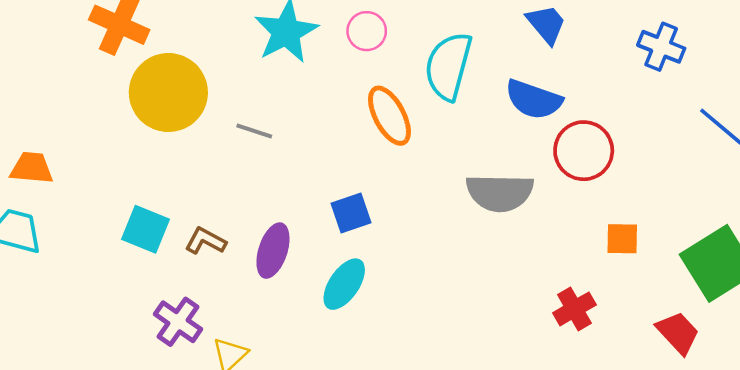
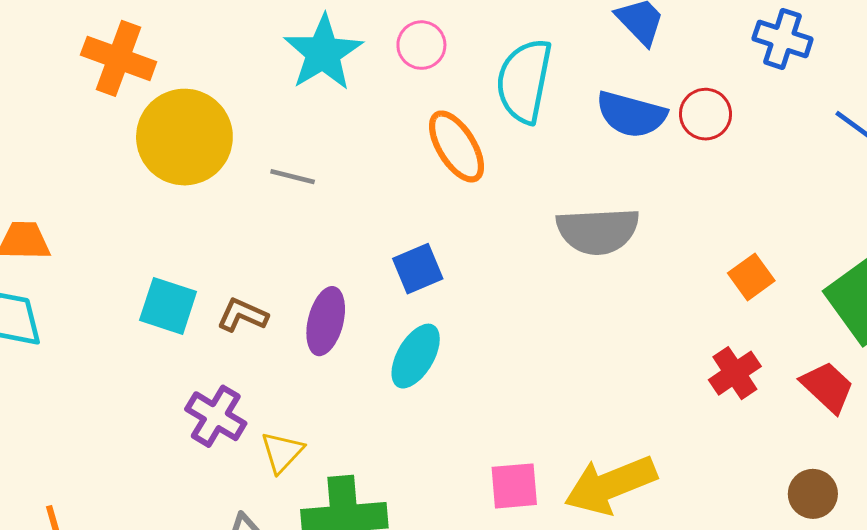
red circle: (584, 151) -> (705, 114), moved, size x0.7
orange square: (622, 239) -> (751, 277), turned -33
red cross: (574, 309) -> (735, 373), moved

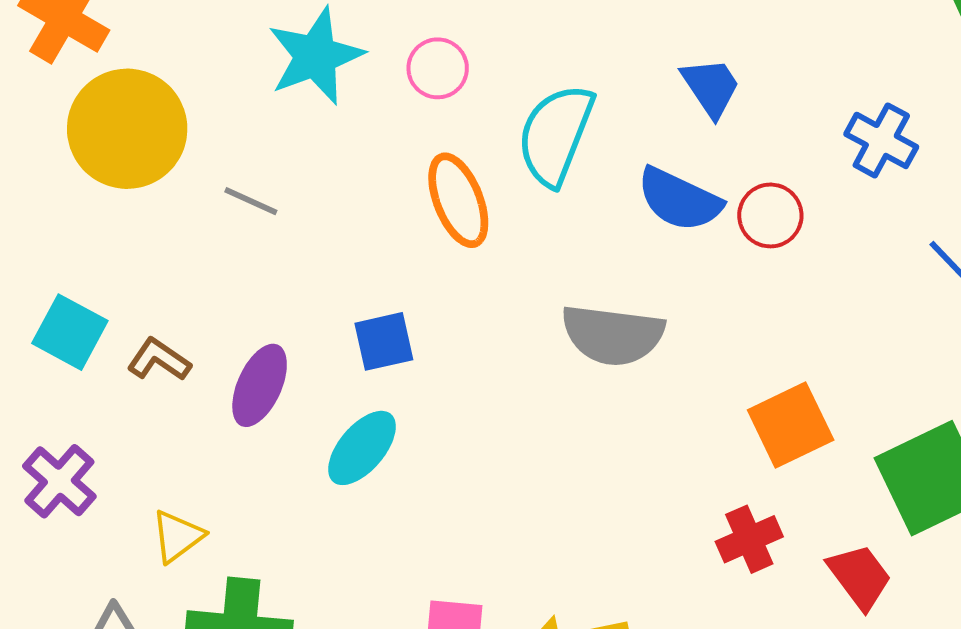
orange square: (751, 277) -> (791, 425), size x1.5
purple cross: (216, 416) -> (59, 481), moved

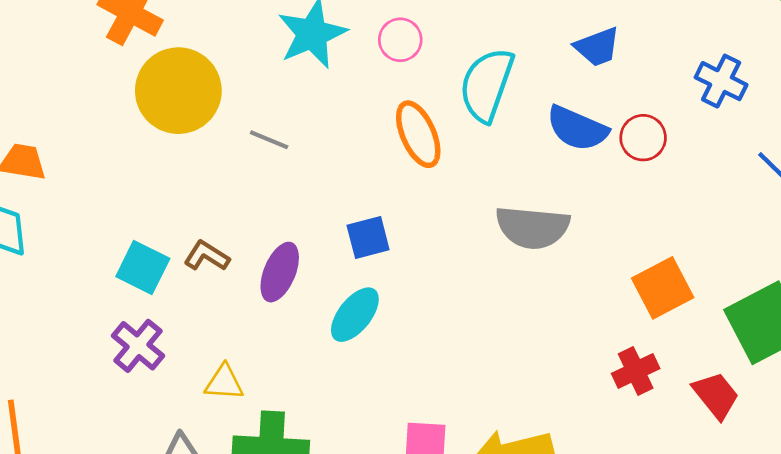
blue trapezoid: (711, 87) -> (597, 47), turned 105
cyan square: (70, 332) -> (143, 268), moved
yellow triangle: (177, 536) -> (224, 382), turned 42

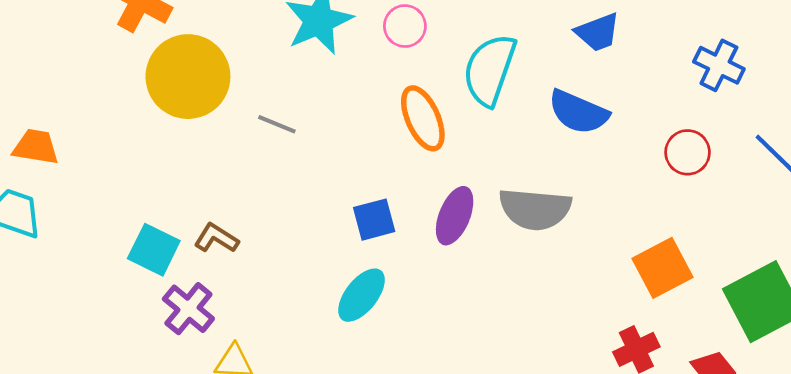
red circle: (643, 138) -> (688, 152), moved
purple ellipse: (280, 272) -> (455, 216), moved
purple cross: (138, 346) -> (188, 309), moved

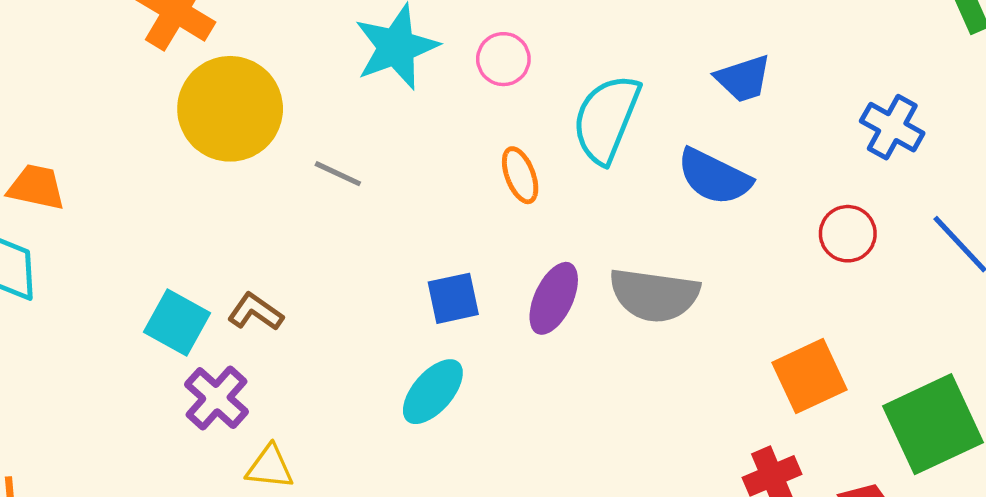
orange ellipse: (423, 118) -> (520, 175), size x0.7

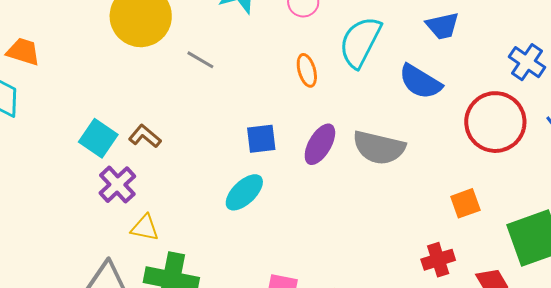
red circle: (848, 234) -> (495, 122), size x1.8
orange square: (809, 376) -> (465, 203), size x0.7

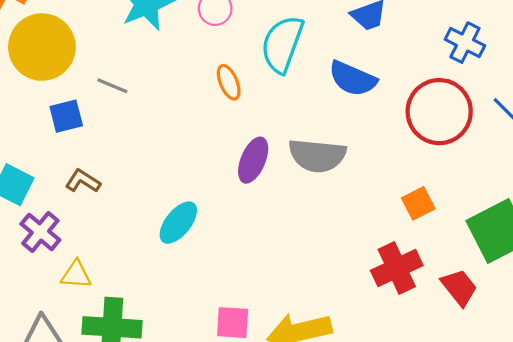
brown L-shape: (145, 136) -> (83, 181), moved
blue square: (261, 139) -> (66, 116), moved
red cross: (438, 260) -> (397, 268), size x1.4

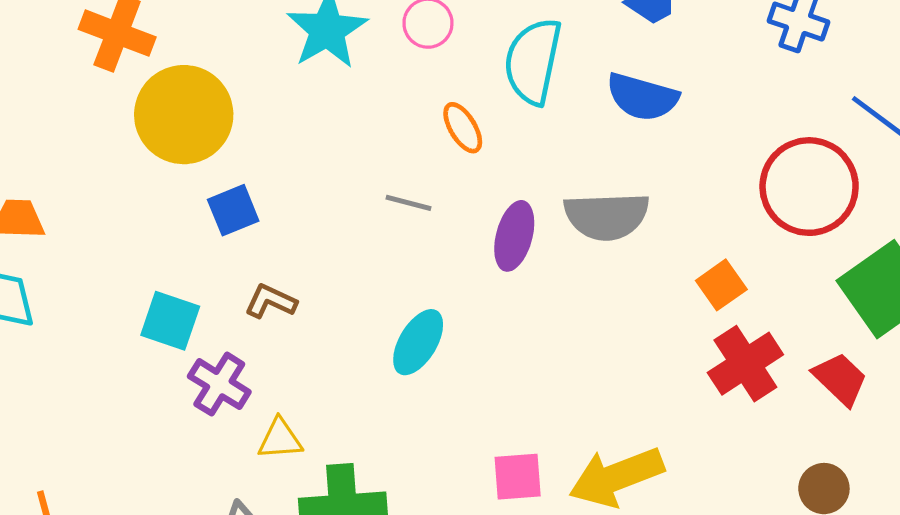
gray line: (112, 86) -> (409, 203), moved
red circle: (439, 112) -> (809, 187), moved
orange square: (418, 203) -> (721, 285), moved

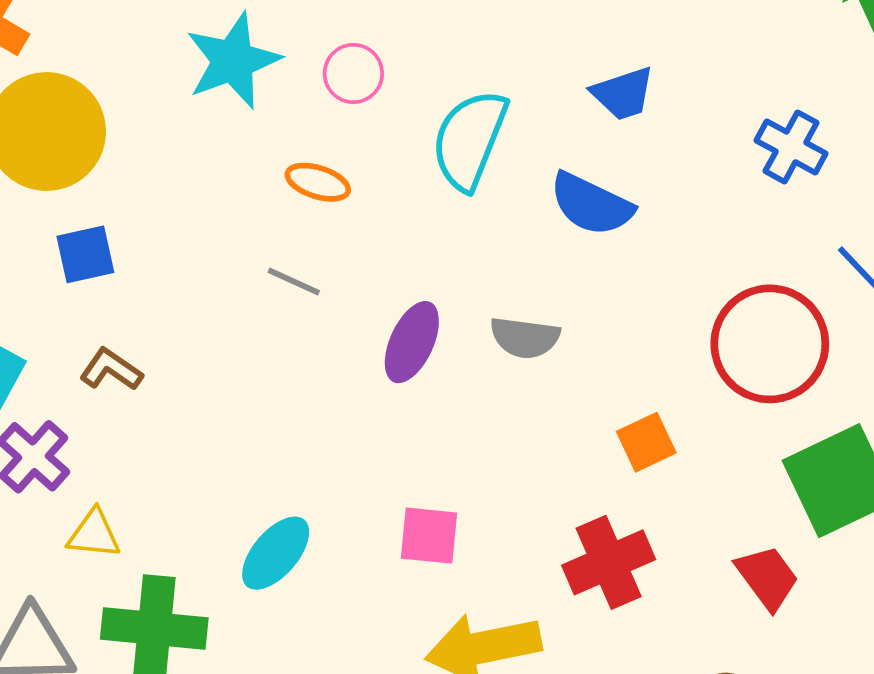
orange ellipse: (463, 128) -> (318, 182), moved, turned -51
gray semicircle: (607, 216) -> (525, 338), size x0.7
cyan ellipse: (418, 342) -> (276, 553), moved
red cross: (745, 364) -> (609, 562), moved
pink square: (518, 477) -> (429, 536), moved

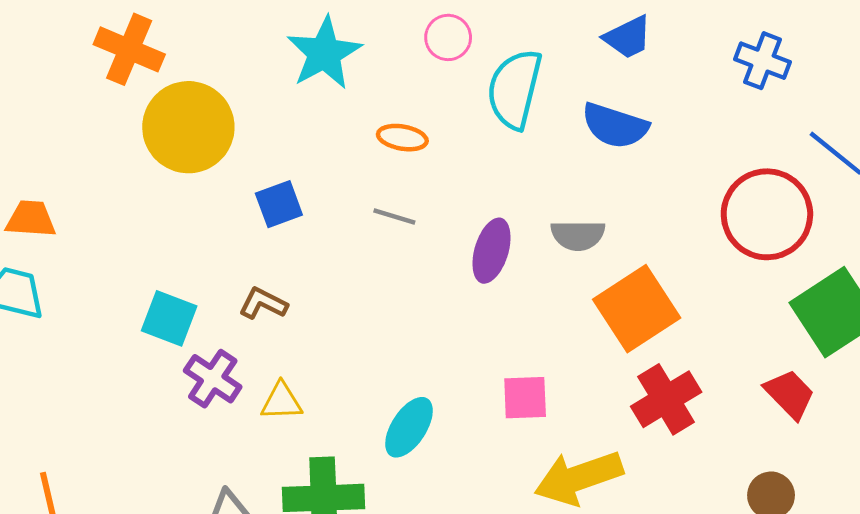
pink circle: (353, 73) -> (448, 37), moved
blue square: (85, 254) -> (279, 204), moved
orange square: (646, 442) -> (637, 309), moved, size x1.8
yellow triangle: (94, 534) -> (281, 401), moved

